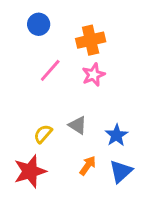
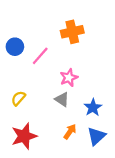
blue circle: (39, 24) -> (15, 47), moved
pink star: (93, 75) -> (69, 78), moved
yellow semicircle: (43, 134) -> (18, 98), moved

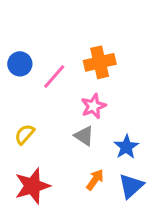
orange cross: (72, 32) -> (100, 62), moved

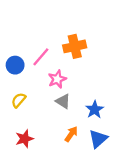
blue circle: (20, 64) -> (15, 65), moved
pink star: (93, 106) -> (57, 79), moved
red star: (32, 186) -> (24, 139), size x0.7

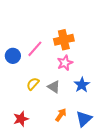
pink star: (57, 79) -> (65, 63), moved
yellow semicircle: (19, 100) -> (33, 84), moved
blue star: (95, 110) -> (82, 85), moved

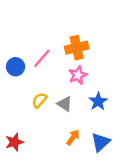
red star: (21, 119) -> (14, 142), moved

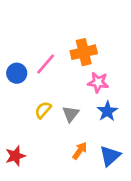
pink star: (78, 75) -> (98, 82), moved, turned 30
gray triangle: (65, 104) -> (71, 114), turned 35

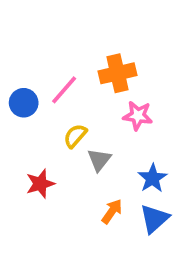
yellow semicircle: (43, 110) -> (75, 136), moved
blue star: (107, 111) -> (152, 178), moved
red star: (15, 156) -> (40, 184), moved

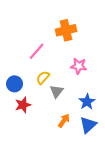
orange cross: (118, 73) -> (66, 30), moved
blue circle: (24, 103) -> (15, 84), moved

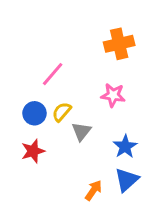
orange cross: (66, 30) -> (119, 44), moved
blue circle: (15, 84) -> (34, 113), moved
orange arrow: (64, 121) -> (93, 190), moved

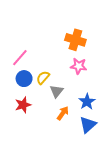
orange cross: (119, 44) -> (75, 40), moved, turned 30
pink line: (53, 74) -> (20, 58), moved
orange arrow: (93, 190) -> (63, 113), moved

